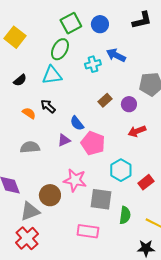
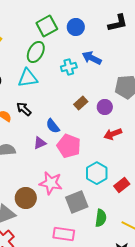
gray square: (101, 199) -> (77, 202), turned -30

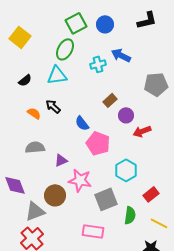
purple circle: (105, 107) -> (126, 115), moved
purple triangle: (40, 143) -> (61, 160), moved
red rectangle: (122, 185) -> (151, 194), moved

